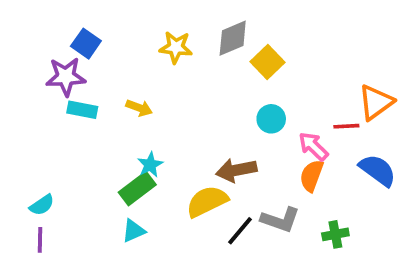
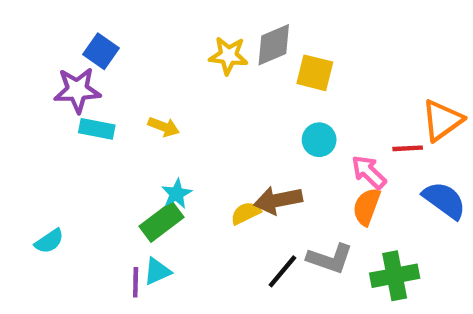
yellow star: (176, 47) -> (228, 56), moved
yellow square: (268, 62) -> (315, 73), turned -32
yellow semicircle: (207, 201) -> (246, 213), moved, size x0.6
green cross: (335, 234) -> (395, 276), size x1.5
purple line: (40, 240) -> (136, 282), moved

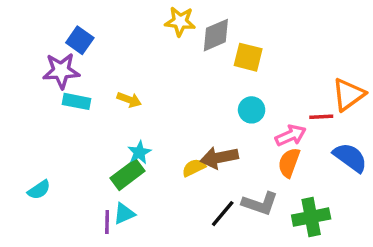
yellow star: (228, 56) -> (180, 21), moved
pink arrow: (369, 172) -> (291, 135), turned 112

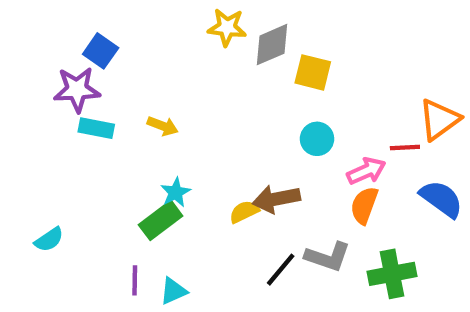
cyan triangle: (124, 214) -> (173, 291), moved

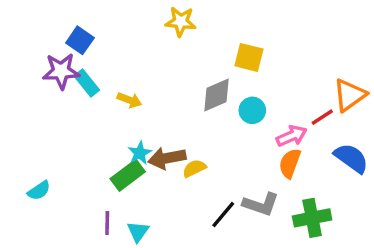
gray diamond: (272, 45) -> (216, 95), moved
cyan rectangle: (96, 128) -> (87, 83), moved, turned 40
red line: (405, 147) -> (322, 117), turned -30
brown arrow: (276, 199) -> (167, 158), moved
cyan triangle: (173, 291) -> (138, 232), turned -30

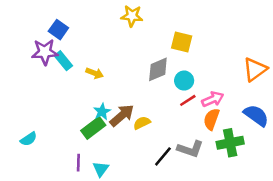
red line: (322, 117) -> (188, 100), moved
brown arrow: (167, 158) -> (122, 115), turned 150
green cross: (312, 218) -> (230, 143), moved

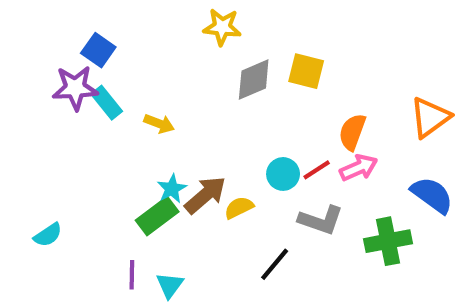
gray diamond: (158, 69) -> (254, 80), moved
cyan circle: (184, 81) -> (283, 174), moved
orange semicircle: (211, 119) -> (352, 132), moved
gray L-shape: (190, 149) -> (321, 220), moved

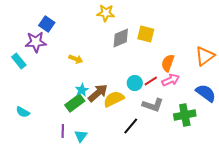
cyan rectangle: (107, 103) -> (19, 61), moved
yellow semicircle: (239, 208) -> (114, 99), size x1.5
cyan semicircle: (48, 235) -> (23, 112), turned 64

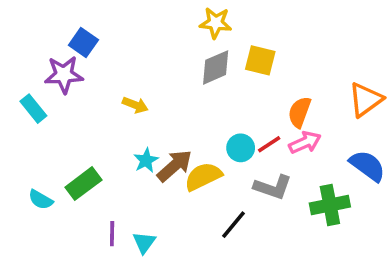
yellow star: (106, 13) -> (216, 23), moved
green rectangle: (75, 103) -> (83, 184), moved

